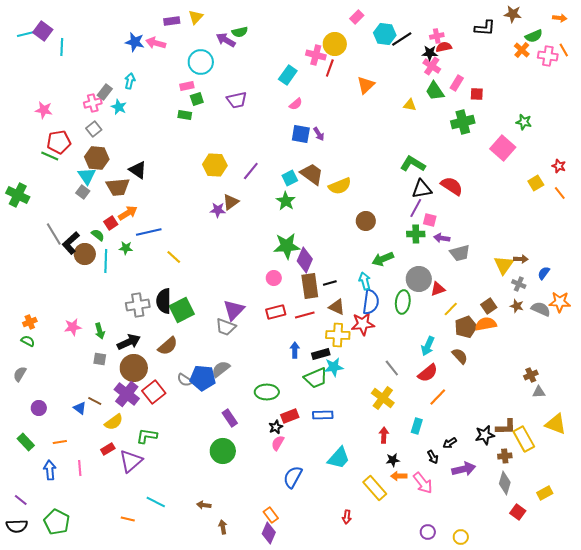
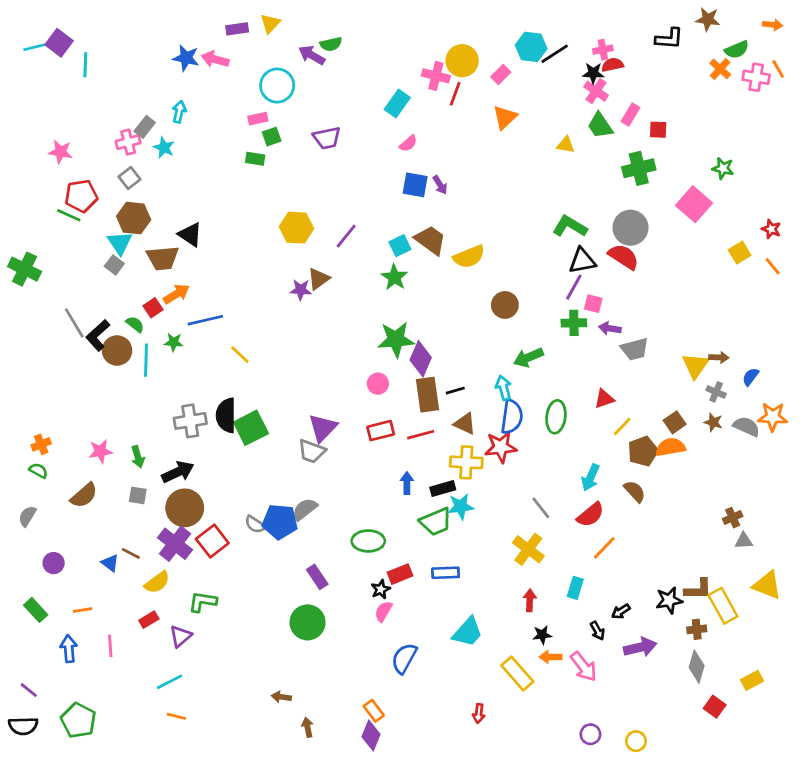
pink rectangle: (357, 17) -> (501, 74), moved
gray circle: (419, 279) -> (630, 228), moved
brown semicircle: (168, 346) -> (84, 495), moved
purple triangle: (131, 461) -> (181, 636), size x0.7
cyan line: (156, 502) -> (169, 682), moved, turned -54

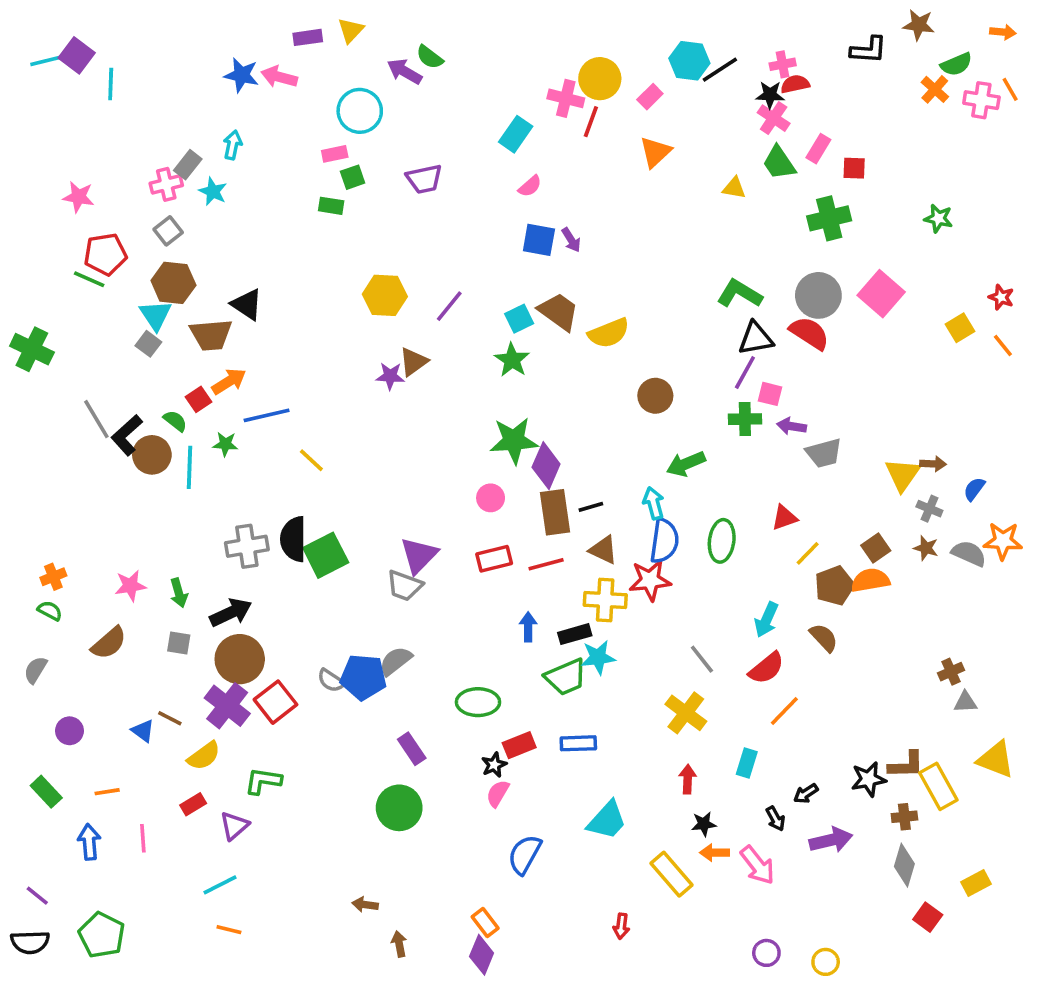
green semicircle: (331, 44) -> (430, 57), turned 50
pink square: (694, 204) -> (881, 294), moved

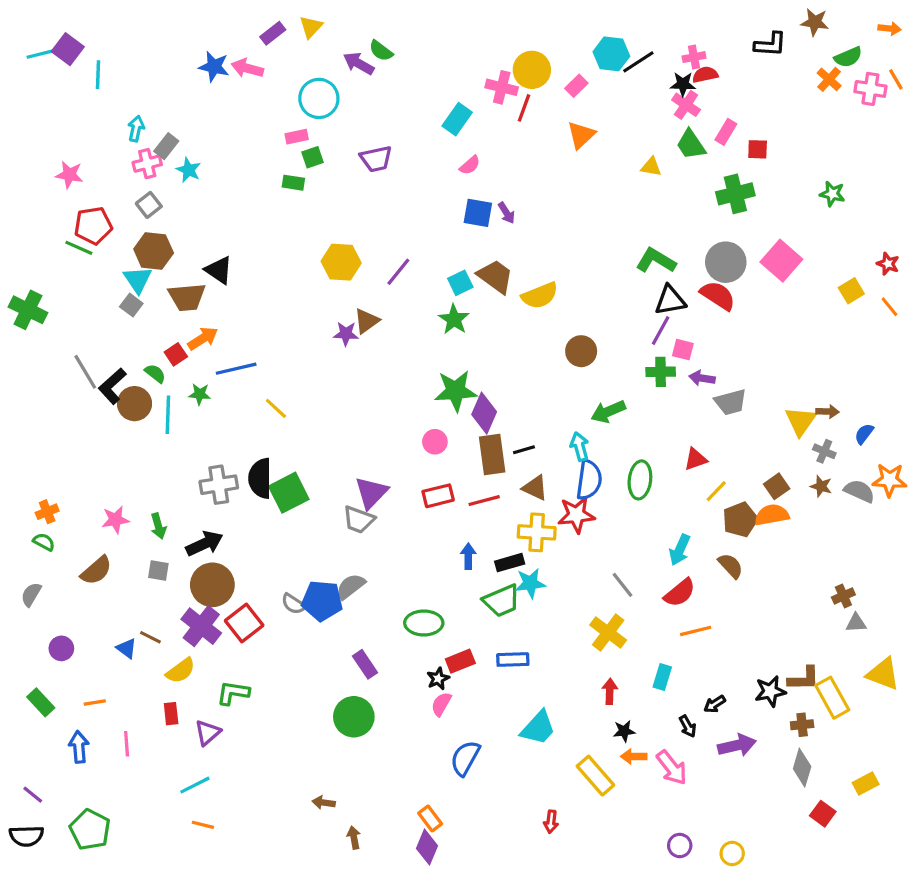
purple rectangle: (308, 37) -> (273, 33), turned -30
cyan arrow: (233, 145) -> (136, 129), moved
orange line: (784, 711) -> (696, 631), turned 32
red rectangle: (193, 804) -> (171, 714), turned -65

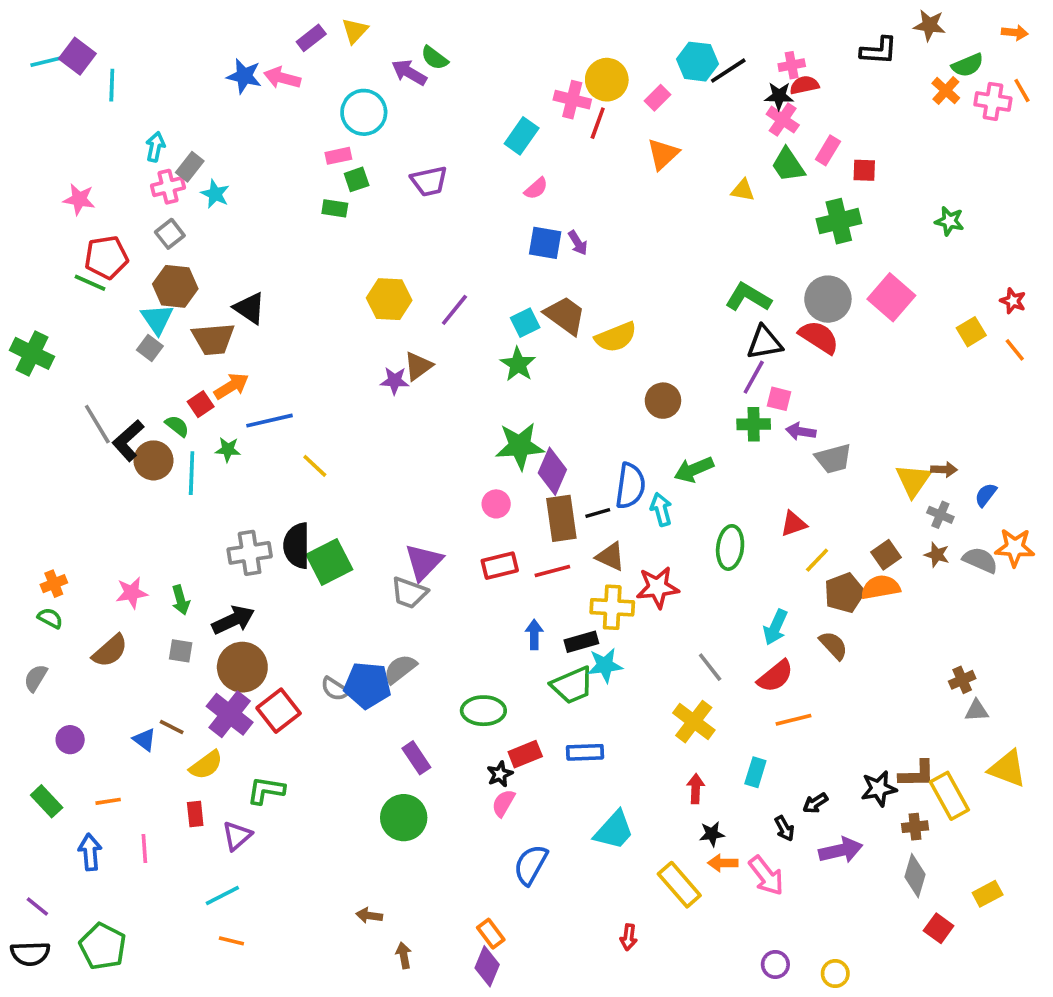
blue semicircle: (589, 480) -> (630, 486), moved

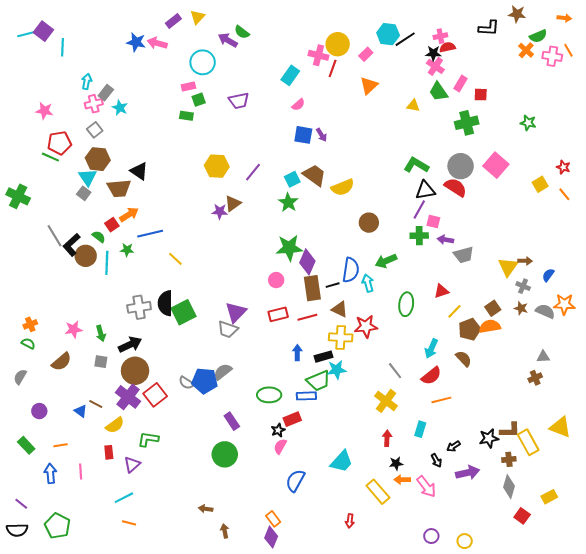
gray triangle: (977, 711) -> (543, 357), moved
blue rectangle: (585, 752) -> (306, 396), moved

